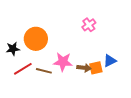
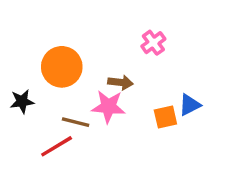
black star: (13, 49) -> (22, 101), moved
brown arrow: (84, 68) -> (121, 82), moved
red line: (23, 69) -> (57, 146), moved

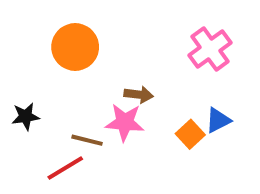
pink cross: (153, 43) -> (210, 49), moved, size x1.5
orange circle: (62, 67) -> (75, 47), moved
orange square: (165, 117) -> (190, 134), turned -30

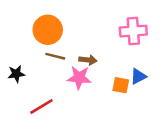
pink cross: (210, 49) -> (133, 31), turned 32
orange square: (190, 134) -> (121, 85), turned -36
brown line: (87, 140) -> (55, 56), moved

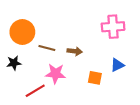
orange circle: (48, 30) -> (22, 32), moved
pink star: (79, 78) -> (55, 74), moved
orange square: (121, 85) -> (95, 78), moved

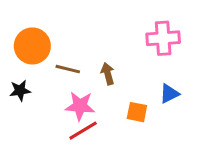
brown arrow: (75, 51) -> (108, 74), turned -112
red line: (35, 91) -> (83, 131), moved

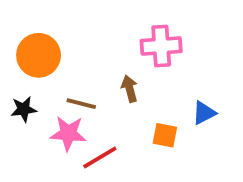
pink cross: (163, 38) -> (161, 46), moved
brown line: (68, 69) -> (81, 104), moved
pink star: (80, 106) -> (68, 133), moved

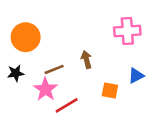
pink cross: (161, 46) -> (127, 31), moved
brown line: (81, 104) -> (54, 69), turned -36
pink star: (68, 133) -> (45, 89), turned 30

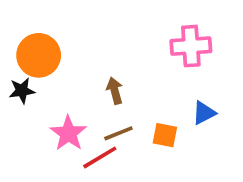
brown arrow: (86, 59) -> (115, 91), moved
brown line: (54, 69) -> (118, 133), moved
black star: (16, 73) -> (22, 91), moved

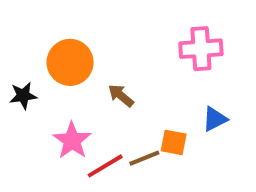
orange circle: (39, 55) -> (70, 62), moved
brown arrow: (115, 91) -> (121, 96), turned -35
brown line: (118, 133) -> (144, 158), moved

